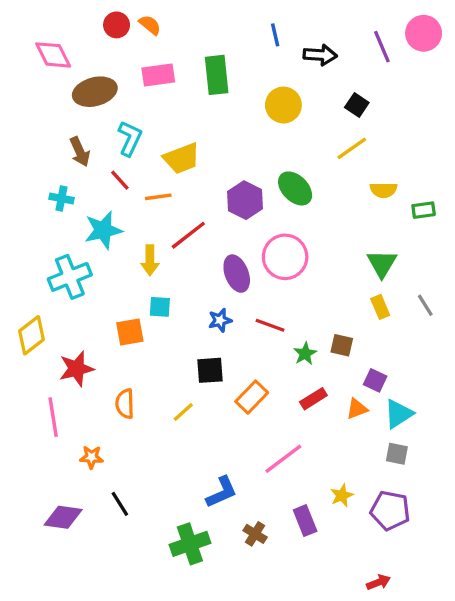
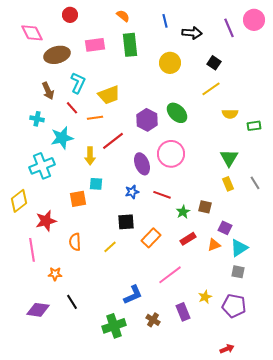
orange semicircle: (150, 25) -> (123, 16), moved

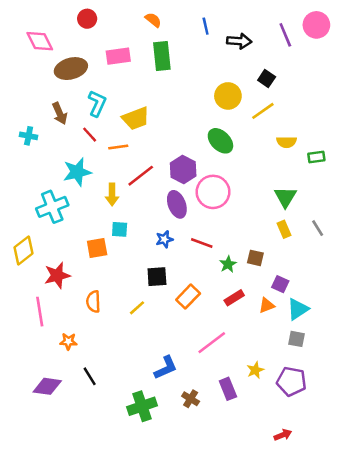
yellow circle: (170, 63) -> (228, 96), moved
cyan cross: (37, 119) -> (29, 136), moved
purple hexagon: (147, 120) -> (183, 169), moved

